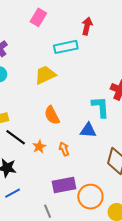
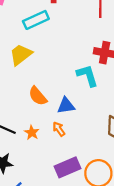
blue triangle: (88, 130) -> (66, 106), moved

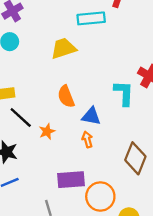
orange arrow: (59, 129) -> (87, 139), moved

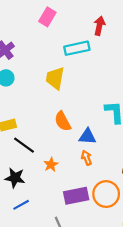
yellow trapezoid: (63, 48) -> (55, 78), turned -55
orange star: (47, 131) -> (51, 165), moved
orange circle: (100, 197) -> (106, 194), moved

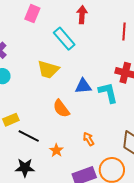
cyan rectangle: (77, 48) -> (64, 39), turned 70
yellow trapezoid: (55, 78) -> (48, 69), turned -75
blue triangle: (88, 136) -> (83, 86), moved

